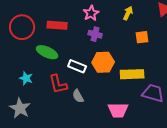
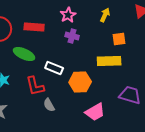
orange hexagon: (103, 62) -> (80, 82), moved
yellow rectangle: (132, 74) -> (109, 61), moved
gray semicircle: (78, 96) -> (49, 105), moved
pink trapezoid: (118, 110) -> (95, 112), turned -30

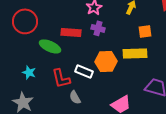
red rectangle: (34, 27) -> (71, 32), moved
white rectangle: (54, 68) -> (84, 71), moved
orange hexagon: (80, 82) -> (106, 61), moved

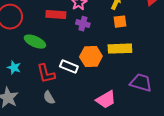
orange square: (145, 31) -> (120, 22), moved
red rectangle: (71, 32) -> (56, 15), moved
gray semicircle: (75, 97) -> (49, 98), moved

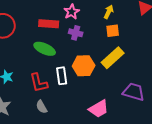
green ellipse: (35, 42) -> (45, 49), moved
yellow rectangle: (120, 49) -> (113, 58), turned -40
white rectangle: (69, 67) -> (62, 76), turned 60

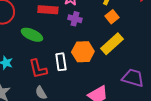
orange square: (113, 31) -> (112, 17), turned -32
green ellipse: (45, 49) -> (32, 35), moved

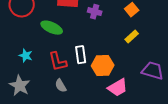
yellow rectangle: (112, 44) -> (132, 37), size x0.6
orange hexagon: (83, 52) -> (103, 66), moved

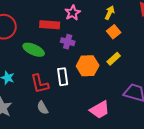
purple cross: (95, 12) -> (68, 42), moved
orange hexagon: (103, 66) -> (88, 66), moved

